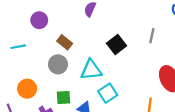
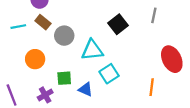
brown rectangle: (65, 42) -> (43, 22), moved
gray circle: (58, 64) -> (64, 36), moved
orange circle: (27, 89) -> (35, 59), moved

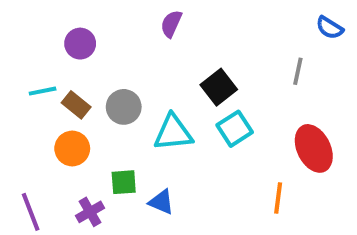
gray line: (154, 15) -> (298, 71), moved
brown rectangle: (43, 22) -> (76, 105), moved
cyan square: (109, 74) -> (235, 129), moved

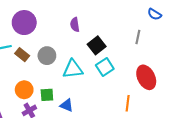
purple semicircle: (171, 24) -> (75, 25), moved, turned -32
purple circle: (80, 44) -> (24, 23), size x1.5
orange circle: (72, 148) -> (24, 90), moved

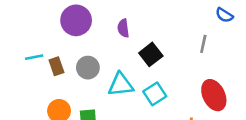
purple circle: (24, 23) -> (76, 20), moved
brown rectangle: (22, 55) -> (56, 66), turned 32
cyan square: (105, 67) -> (155, 94), moved

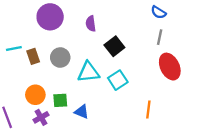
blue semicircle: (224, 15) -> (158, 12), moved
red ellipse: (214, 95) -> (170, 67), moved

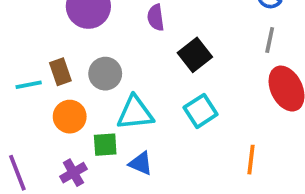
cyan line: (14, 48) -> (29, 85), moved
cyan triangle: (88, 72) -> (135, 113), moved
orange circle: (35, 95) -> (70, 117), moved

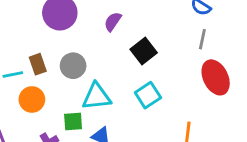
purple semicircle: (156, 18) -> (113, 22), turned 42
orange circle: (70, 117) -> (32, 99), moved

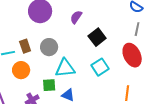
red ellipse: (216, 77) -> (132, 55), moved

